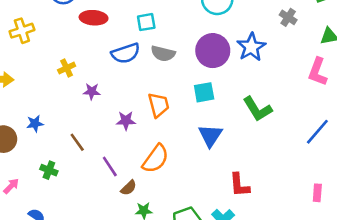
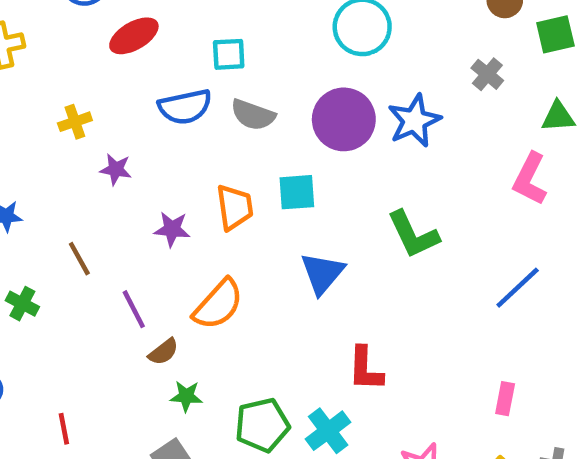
red ellipse: (94, 18) -> (134, 36), turned -40
cyan square: (204, 92) -> (297, 192), moved

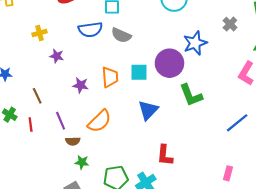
purple circle: (344, 119) -> (169, 63), moved
brown semicircle: (163, 352) -> (73, 141), turned 32
red line: (64, 429) -> (31, 125), moved

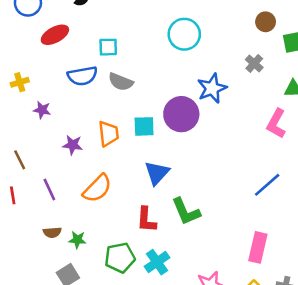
green L-shape: (191, 95) -> (186, 212), moved
brown semicircle: (73, 141) -> (52, 232), moved
red L-shape: (165, 155) -> (146, 220), moved
pink rectangle: (228, 173) -> (258, 247), size x1.6

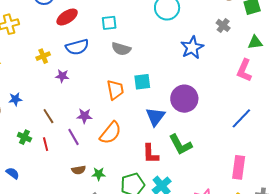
blue semicircle: (82, 76) -> (77, 47), moved
purple circle: (181, 114) -> (184, 99), moved
purple star: (73, 145) -> (84, 116), moved

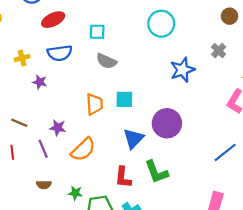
brown line: (48, 116) -> (19, 123), turned -42
green star: (99, 174) -> (75, 193), moved

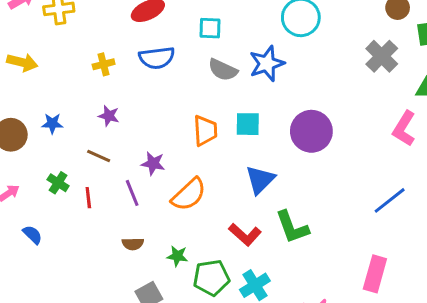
gray cross: (219, 51) -> (382, 56), size x1.5
blue star: (182, 70) -> (267, 64), moved
purple star: (40, 82) -> (109, 116), moved
purple circle: (167, 123) -> (311, 131), moved
red L-shape: (123, 177) -> (245, 235), turned -55

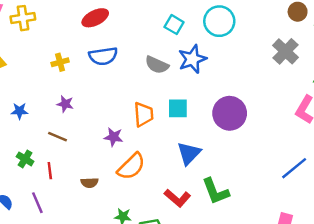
cyan square: (210, 28) -> (174, 25), moved, turned 30
purple star: (153, 163) -> (114, 137), moved
purple line: (132, 193) -> (37, 203), moved
brown semicircle: (133, 244) -> (90, 183), moved

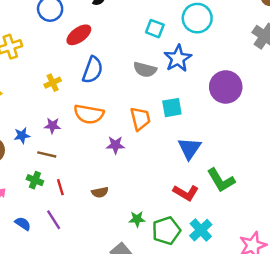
blue semicircle: (103, 56) -> (93, 70), turned -52
purple star: (65, 104) -> (52, 126), moved
purple circle: (230, 113) -> (226, 87), moved
brown line: (58, 137) -> (47, 154), moved
orange semicircle: (131, 166) -> (89, 114), moved, turned 64

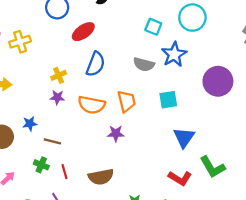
orange trapezoid: (140, 119) -> (127, 101), moved
purple star: (52, 126) -> (57, 97), moved
brown semicircle: (100, 192) -> (101, 177), size x1.6

